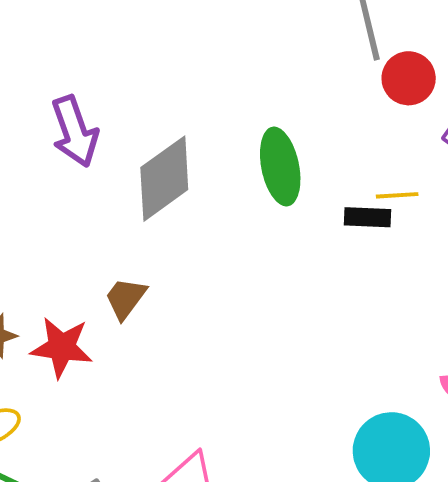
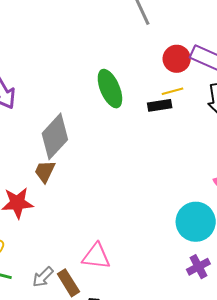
red circle: (409, 78) -> (177, 59), moved
gray diamond: (164, 179) -> (55, 136), moved

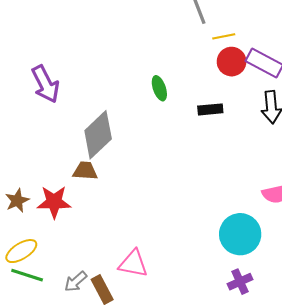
green ellipse: (110, 89) -> (159, 88), size x0.6
yellow line: (172, 91) -> (224, 36), moved
brown trapezoid: (45, 171) -> (85, 171), turned 65

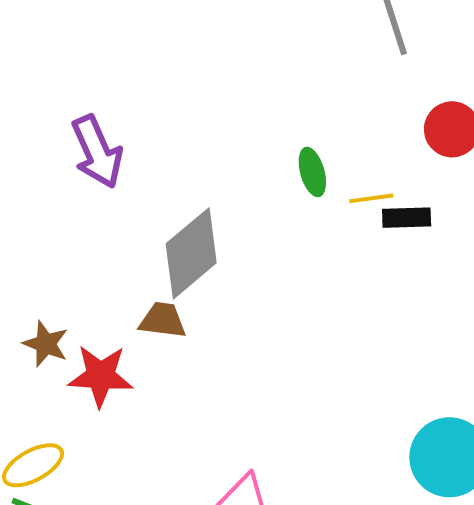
yellow line: (224, 36) -> (371, 198), moved
brown star: (17, 201) -> (46, 344), moved, turned -30

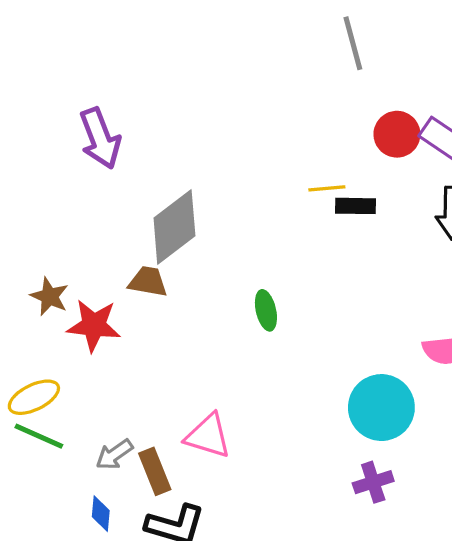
green ellipse: (312, 172) -> (266, 310), moved

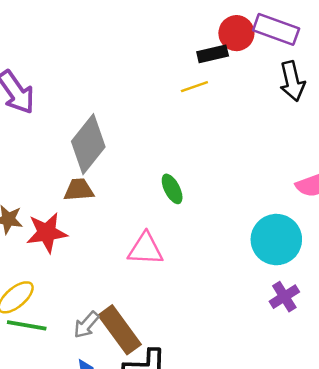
black rectangle: (355, 206) -> (213, 54), moved
pink triangle: (208, 436) -> (145, 249), moved
brown rectangle: (155, 471) -> (120, 330), size x1.4

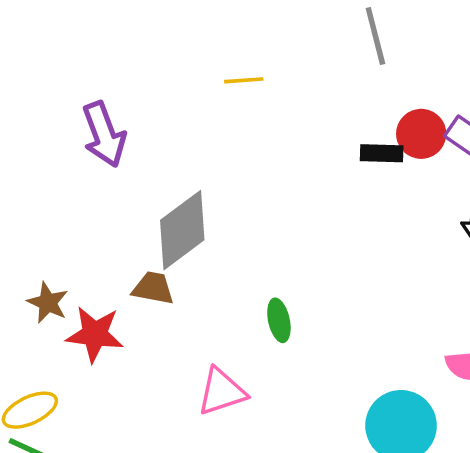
yellow line: (194, 87) -> (244, 80), moved
pink triangle: (145, 249) -> (222, 392), turned -36

